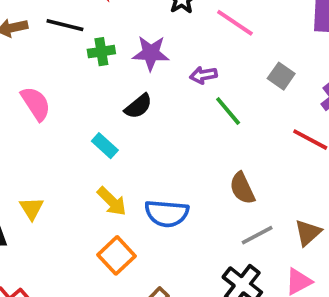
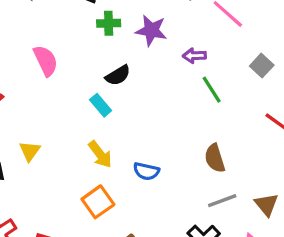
black semicircle: (138, 106) -> (118, 75), moved
blue semicircle: (167, 213) -> (146, 171), size x0.7
brown triangle: (308, 233) -> (266, 205), turned -35

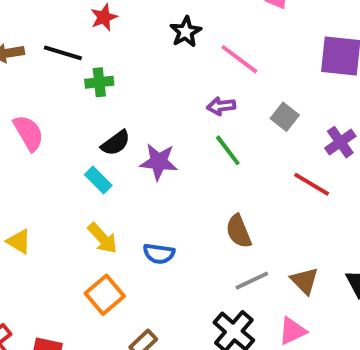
purple star: (151, 30) -> (159, 162), moved
purple arrow: (194, 56) -> (221, 106), moved
yellow triangle: (30, 151) -> (19, 241), turned -30

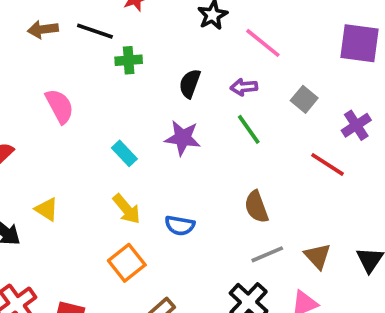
black semicircle: (116, 143) -> (190, 84), moved, turned 144

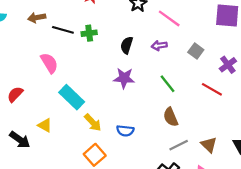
black line: (95, 31) -> (63, 30), moved
green line: (249, 129) -> (167, 84), moved
cyan rectangle: (124, 153) -> (72, 97), moved, size x1.6

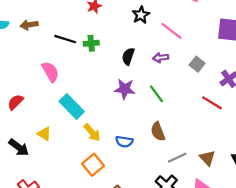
brown arrow: (37, 17) -> (29, 25), moved
green line: (167, 84) -> (156, 94), moved
brown semicircle: (171, 117) -> (158, 132), moved

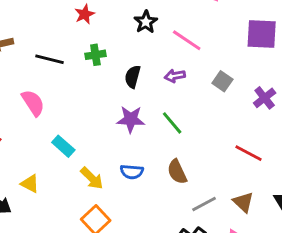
green cross: (91, 43) -> (95, 55), moved
red line: (212, 103) -> (249, 153), moved
cyan rectangle: (72, 107) -> (63, 146), size x0.7
blue semicircle: (124, 142) -> (132, 172), moved

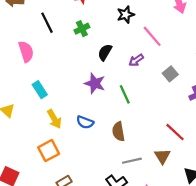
green cross: (95, 55) -> (82, 29), turned -32
black line: (49, 59) -> (47, 23), turned 35
purple arrow: (175, 76) -> (136, 60), turned -40
brown triangle: (243, 202) -> (162, 156), moved

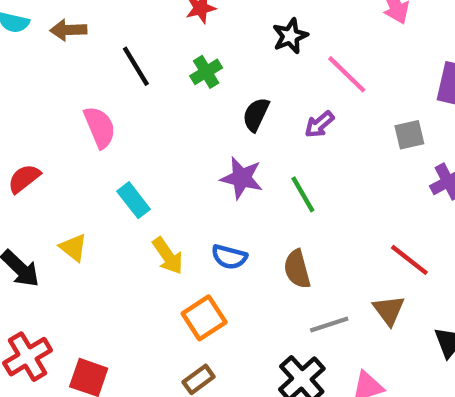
gray square: (170, 74) -> (409, 135), moved, turned 32
orange square: (49, 151) -> (204, 318), moved

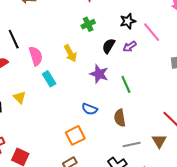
black star: (290, 36) -> (128, 21), moved
black line: (136, 66) -> (14, 39), moved
purple arrow: (319, 124) -> (130, 47), moved
pink semicircle: (100, 127) -> (36, 56), moved
yellow arrow: (168, 256) -> (70, 53), moved

